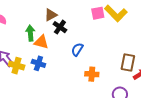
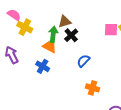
green arrow: (30, 33) -> (53, 34), moved
yellow cross: (17, 66) -> (25, 27), moved

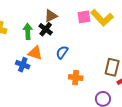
brown triangle: (65, 21) -> (51, 16), moved
orange triangle: (50, 46) -> (35, 53), moved

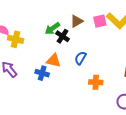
brown triangle: (51, 16) -> (77, 21), moved
green arrow: (28, 31) -> (52, 28), moved, turned -119

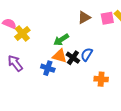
green arrow: (52, 28) -> (61, 40), moved
black cross: (62, 36) -> (73, 58), moved
yellow cross: (15, 39) -> (22, 33), turned 35

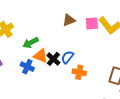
green arrow: (61, 40) -> (31, 43), moved
orange cross: (101, 79) -> (79, 72), moved

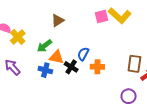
brown triangle: (69, 20) -> (58, 20), moved
black cross: (53, 59) -> (71, 67), moved

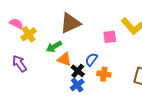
pink square: (102, 16) -> (110, 37), moved
brown triangle: (58, 20) -> (70, 23), size x1.6
blue cross: (45, 70) -> (77, 85), moved, turned 32

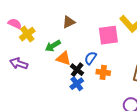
brown triangle: (70, 23) -> (69, 22), size x0.6
pink square: (110, 37) -> (108, 35), size x1.5
purple arrow: (19, 64) -> (19, 64), turned -36

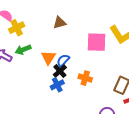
green arrow: (53, 46) -> (23, 50), moved
orange triangle: (64, 58) -> (48, 58), turned 35
blue semicircle: (91, 58) -> (63, 60), moved

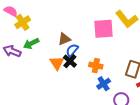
brown triangle: (60, 23) -> (64, 39), moved
orange triangle: (48, 58) -> (57, 63), moved
blue cross: (57, 85) -> (104, 84), moved

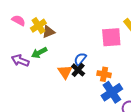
yellow cross: (23, 22) -> (38, 26), moved
brown triangle: (64, 39) -> (48, 32), moved
blue cross: (104, 84) -> (112, 92), size x1.5

